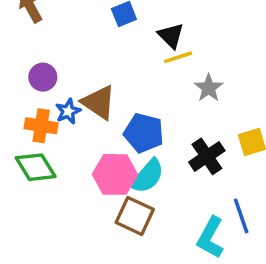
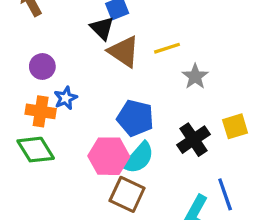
black triangle: (171, 36) -> (102, 28), moved
brown triangle: (99, 102) -> (124, 52), moved

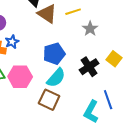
blue pentagon: (135, 118) -> (54, 54), turned -30
yellow square: (235, 126) -> (114, 59), turned -35
pink hexagon: (109, 156) -> (20, 77), moved

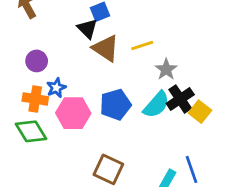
black cross: (89, 67) -> (180, 99), moved
pink hexagon: (20, 77) -> (73, 113), moved
cyan semicircle: (56, 78) -> (156, 105), moved

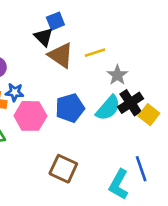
blue star: (56, 88) -> (15, 92), turned 30

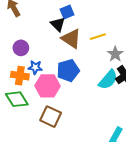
blue pentagon: (70, 108) -> (68, 70), moved
brown square: (63, 169) -> (51, 117), moved

